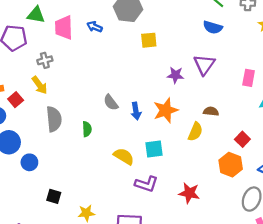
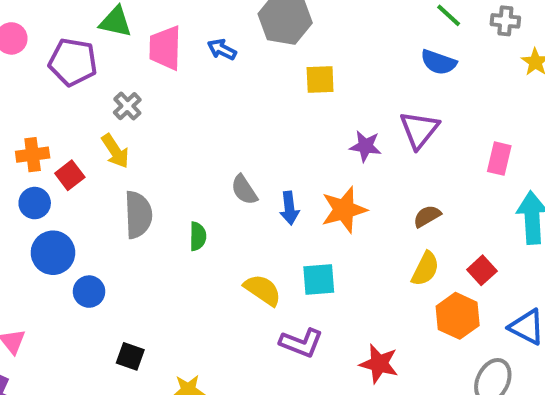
gray cross: (45, 60) -> (127, 106), turned -32
brown semicircle: (211, 111) -> (427, 216), turned -40
yellow semicircle: (195, 132) -> (425, 269), moved

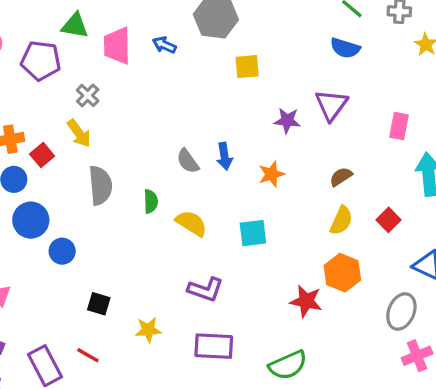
blue arrow: (289, 208) -> (224, 156), moved
orange star: (344, 210) -> (272, 174), size x0.7
yellow semicircle: (263, 290) -> (191, 223), moved
orange hexagon: (458, 316) -> (342, 273), moved
purple L-shape: (301, 343) -> (205, 289), moved

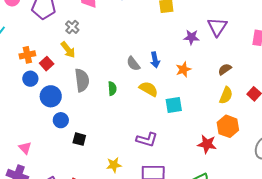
blue circle: (31, 220) -> (51, 96), moved
yellow semicircle: (191, 223) -> (149, 89), moved
black square: (99, 304) -> (79, 139), moved

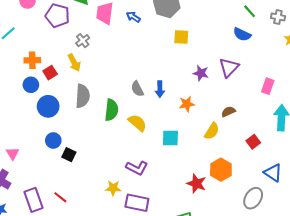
green semicircle: (112, 89) -> (111, 110), size x1.5
yellow semicircle: (149, 89) -> (137, 123), moved
yellow semicircle: (226, 95) -> (212, 131), moved
blue circle: (61, 120) -> (53, 140), moved
yellow star: (114, 165) -> (113, 188), moved

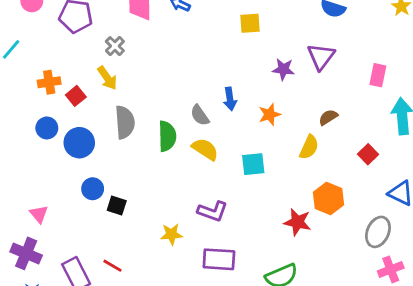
blue circle: (31, 85) -> (47, 128), moved
gray semicircle: (137, 89) -> (200, 115), moved
yellow star: (113, 188) -> (171, 234), moved

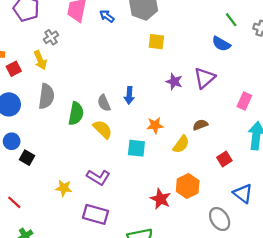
orange star: (270, 114) -> (155, 125), moved
gray ellipse: (378, 232) -> (220, 219), turned -70

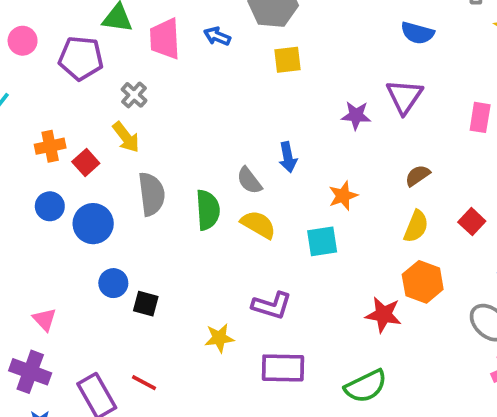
yellow square: (156, 42) -> (287, 60), moved
yellow semicircle: (181, 144) -> (416, 226), moved

